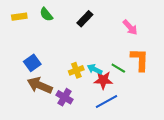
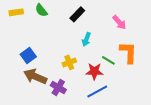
cyan arrow: (95, 69) -> (86, 39), moved, turned -96

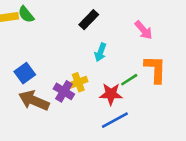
green semicircle: (41, 10) -> (26, 14), moved
green line: (108, 60) -> (129, 80), turned -64
purple cross: (58, 87) -> (64, 91), moved

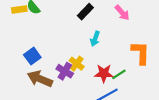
pink arrow: (144, 30) -> (122, 13), moved
green line: (129, 80) -> (119, 74), moved
yellow cross: (78, 82) -> (77, 64), turned -32

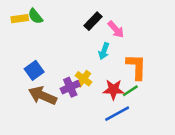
pink arrow: (122, 13) -> (116, 29), moved
orange L-shape: (141, 53) -> (136, 67), moved
purple cross: (65, 71) -> (70, 87), turned 35

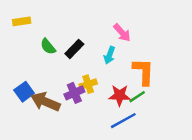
green semicircle: (35, 16) -> (48, 46), moved
black rectangle: (93, 21) -> (74, 49), moved
blue square: (34, 70) -> (24, 92), moved
yellow cross: (83, 79) -> (88, 84), turned 35

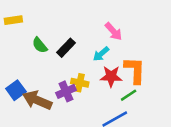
cyan arrow: (109, 55) -> (101, 54), turned 30
yellow cross: (88, 84) -> (80, 83), turned 30
red star: (120, 95) -> (111, 76), moved

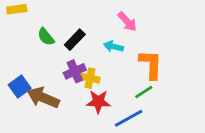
cyan arrow: (101, 54) -> (113, 46), turned 54
red star: (111, 76) -> (98, 102), moved
purple cross: (66, 91) -> (75, 71), moved

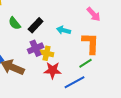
pink arrow: (127, 22) -> (94, 14), moved

